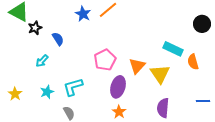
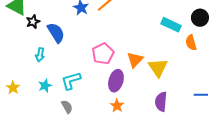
blue semicircle: (58, 39) -> (56, 33), size x1.5
cyan rectangle: (173, 49) -> (171, 25), moved
cyan arrow: (42, 61) -> (40, 55), turned -32
orange semicircle: (193, 62) -> (191, 43), moved

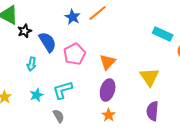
pink pentagon: (103, 54) -> (75, 54), moved
orange triangle: (135, 60) -> (108, 62), moved

